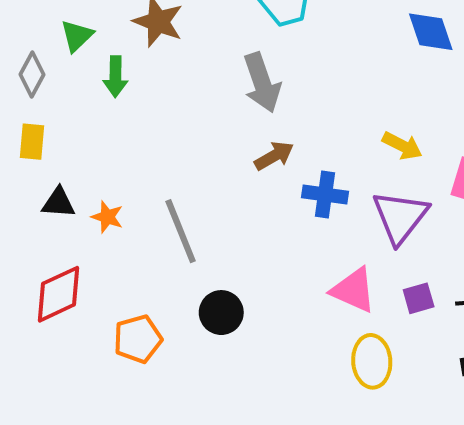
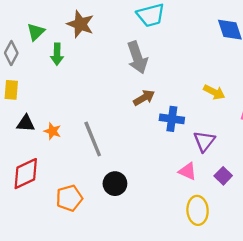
purple triangle: (400, 217) -> (204, 141), moved, size x0.7
pink triangle: (353, 290) -> (187, 171), size x0.7
purple square: (419, 298) -> (223, 176), turned -30

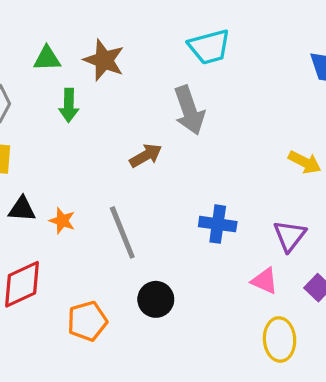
green triangle: (36, 32) -> (47, 59), moved, turned 42
brown arrow: (144, 98) -> (146, 156), moved
blue cross: (172, 119) -> (218, 224), moved

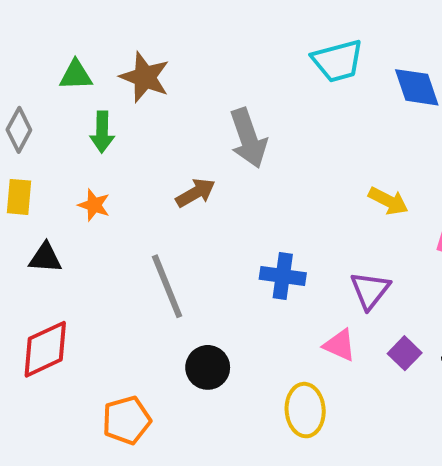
cyan trapezoid: (209, 47) -> (338, 61), moved
orange star: (62, 221) -> (94, 205), moved
orange pentagon: (87, 321) -> (126, 420), moved
yellow ellipse: (280, 339) -> (305, 410), moved

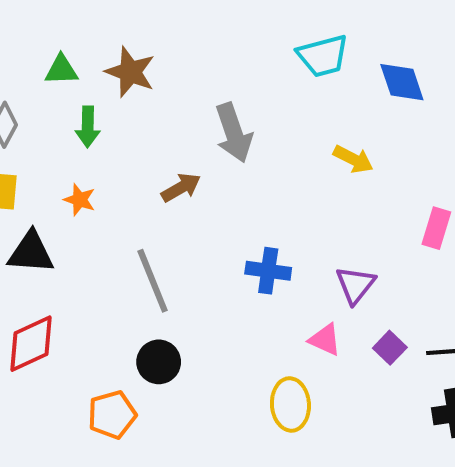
yellow arrow: (388, 201) -> (353, 159), moved
black triangle: (45, 258) -> (31, 252), size x1.4
black circle: (208, 367) -> (159, 362), moved

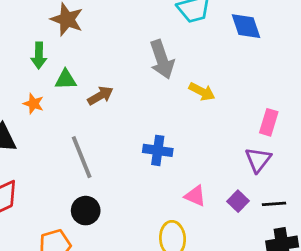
green triangle: (61, 70) -> (66, 80), moved
gray arrow: (234, 133) -> (162, 60), moved
yellow arrow: (353, 159) -> (202, 92), moved
purple triangle: (355, 285) -> (258, 160), moved

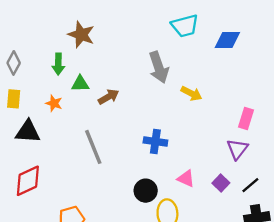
blue diamond: (246, 26) -> (227, 40), turned -72
black line: (274, 204) -> (250, 185), turned -36
black circle: (86, 211) -> (146, 191), moved

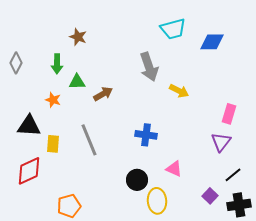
brown star: (81, 35) -> (78, 37), size x0.7
yellow rectangle: (14, 99) -> (53, 144), moved
purple square: (221, 183) -> (210, 196), moved

